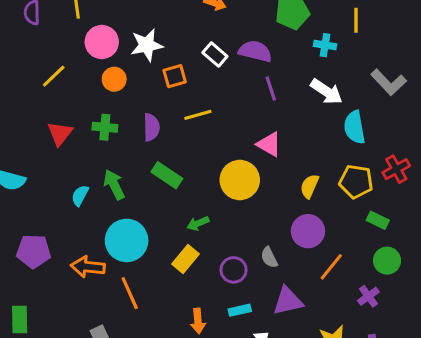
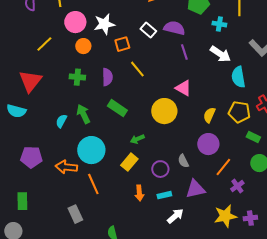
yellow line: (198, 115) -> (137, 69), turned 66
red triangle: (60, 133) -> (30, 81), moved, size x1.4
purple cross: (368, 296) -> (237, 186), moved
orange arrow: (198, 321) -> (139, 193), moved

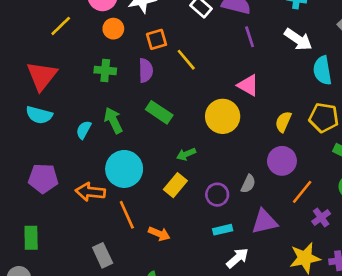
orange square: (122, 44) -> (156, 39), moved
cyan semicircle: (16, 111) -> (39, 115), moved
gray semicircle: (183, 161) -> (248, 184), turned -128
orange arrow: (139, 193) -> (159, 234), moved, turned -63

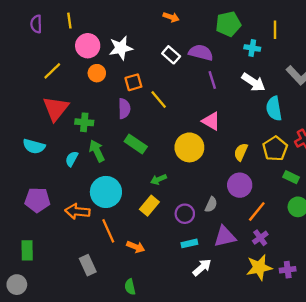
green cross: (105, 70) -> (84, 122), moved
red triangle: (42, 76) -> (56, 109), moved
yellow pentagon: (324, 118) -> (275, 149), turned 30
purple cross: (321, 218) -> (260, 238), moved

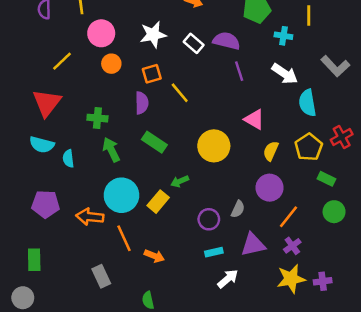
white star: (121, 48) -> (153, 35), moved
red triangle: (56, 109) -> (47, 103), moved
pink triangle: (211, 121) -> (254, 119), moved
cyan semicircle: (72, 159) -> (68, 159), moved, turned -35
yellow rectangle: (149, 206) -> (158, 202), moved

